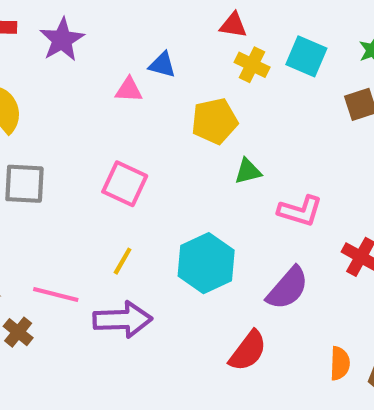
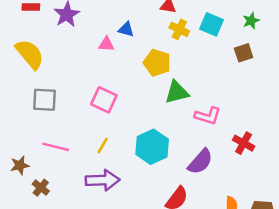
yellow pentagon: (214, 121) -> (157, 63), turned 30
green triangle: (248, 171) -> (177, 92), size x1.5
pink line: (56, 294) -> (56, 147), moved

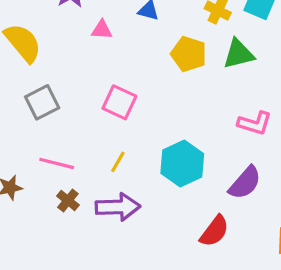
pink triangle: (106, 44) -> (102, 30), moved
green triangle: (177, 92) -> (239, 54), moved
gray square: (45, 100) -> (42, 102), turned -30
brown cross: (41, 188) -> (68, 200), moved

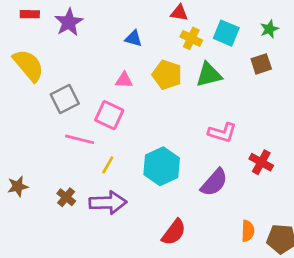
pink triangle: (102, 30) -> (124, 80), moved
gray square: (42, 102) -> (65, 99), moved
pink line: (57, 163) -> (80, 139), moved
red semicircle: (214, 231) -> (174, 232), moved

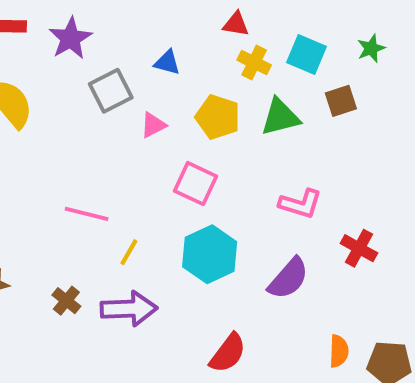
brown square: (261, 64) -> (341, 101), moved
pink triangle: (124, 80) -> (153, 125), turned -30
gray square: (65, 99) -> (111, 91), moved
pink square: (109, 115) -> (196, 184), moved

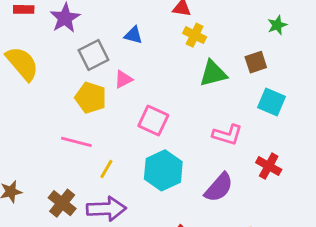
cyan square: (307, 54) -> (271, 102), moved
yellow pentagon: (218, 117) -> (91, 98), moved
brown cross: (66, 301) -> (62, 203), size x1.4

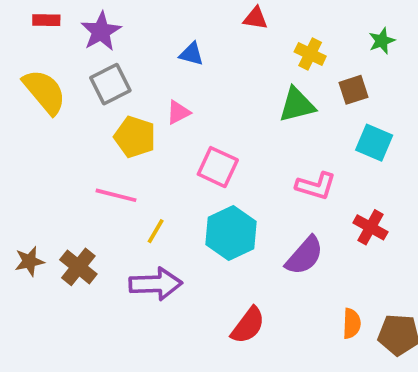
yellow cross: (195, 35) -> (310, 54), moved
gray square: (93, 55) -> (110, 84), moved
brown cross: (62, 203) -> (78, 267), moved

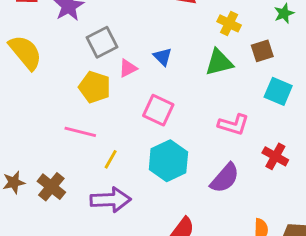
blue triangle: (191, 54) -> (163, 57), moved, turned 30
gray square: (110, 84) -> (102, 42), moved

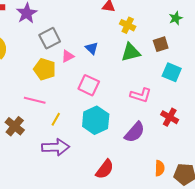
yellow cross: (229, 23) -> (128, 25), moved
brown cross: (51, 187) -> (15, 126), moved

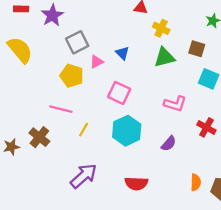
brown square: (161, 44) -> (197, 49), turned 35
purple semicircle: (135, 132) -> (169, 144), size x0.7
purple arrow: (56, 147) -> (84, 176), moved, turned -40
red semicircle: (105, 169) -> (136, 183), turned 55

